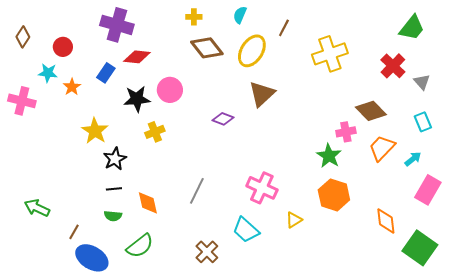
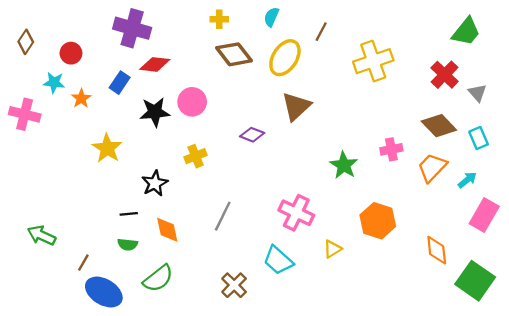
brown diamond: (371, 111) -> (439, 126), moved
yellow cross: (155, 132) -> (196, 156), moved
green star: (329, 156) -> (344, 165), moved
black star: (115, 159) -> (155, 183), moved

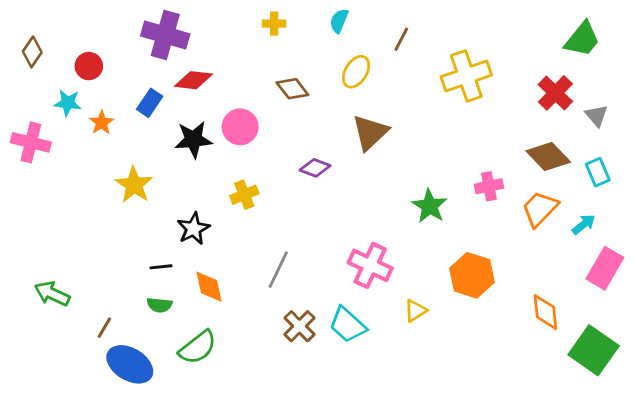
brown diamond: (234, 54) -> (292, 89), moved, size x0.7
yellow ellipse: (285, 58) -> (356, 72), size x0.7
brown cross: (234, 285) -> (299, 326), moved

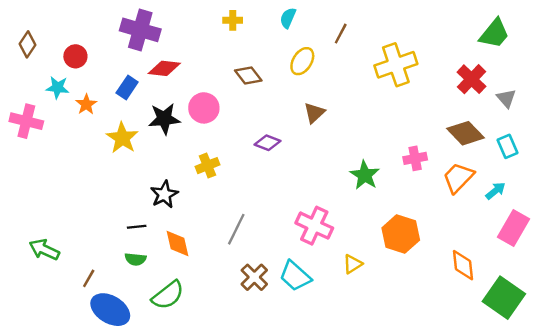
brown triangle: (370, 133) -> (314, 113), size x0.7
yellow star: (134, 185) -> (122, 138), moved

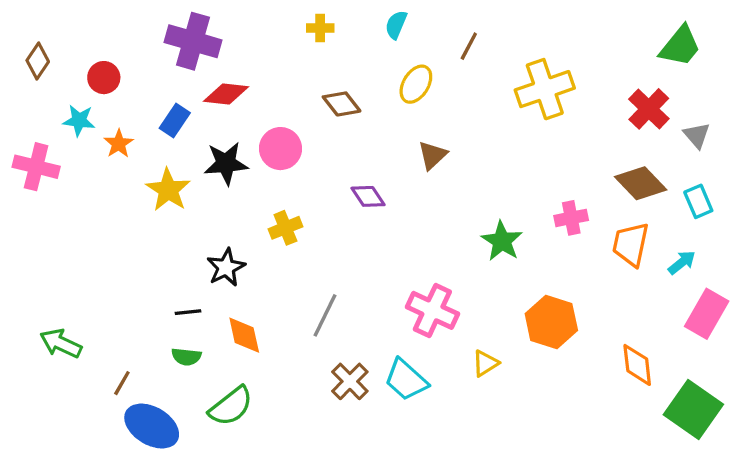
purple diamond: (267, 143) -> (368, 196), turned 35
orange trapezoid: (458, 178) -> (631, 244), turned -32

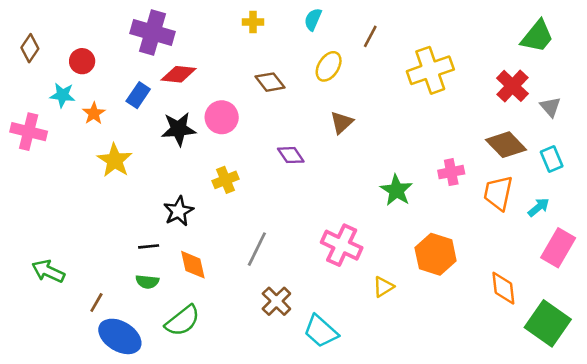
yellow star: (168, 190) -> (115, 160), moved
cyan trapezoid: (406, 380) -> (321, 331), moved

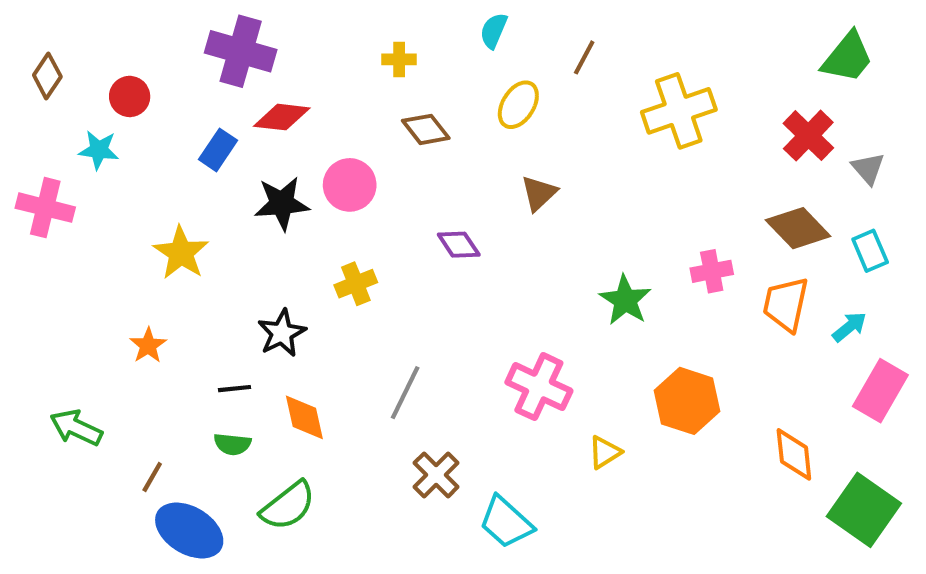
yellow cross: (253, 22) -> (399, 59), moved
orange star: (94, 113) -> (148, 345), moved

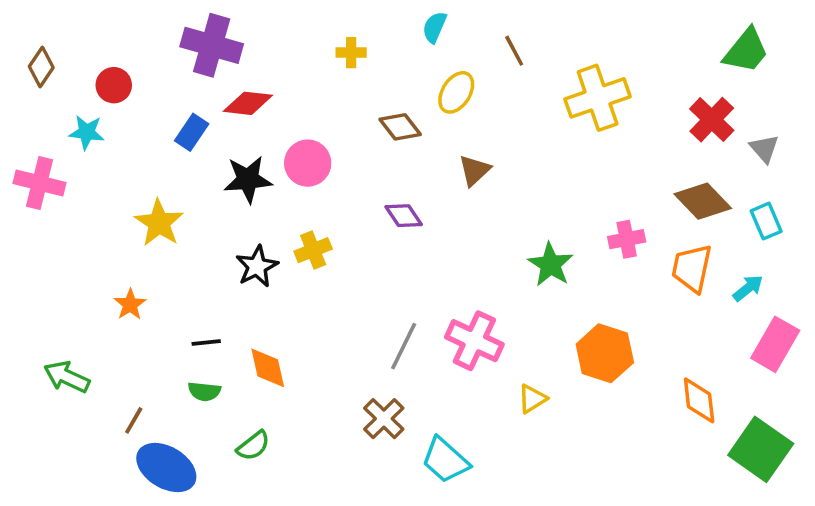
brown line: (584, 57) -> (514, 51), turned -56
brown diamond: (426, 129) -> (400, 127), moved
black star: (282, 333) -> (257, 266), moved
gray line: (405, 393) -> (404, 346), moved
green semicircle: (288, 506) -> (253, 446), size x0.7

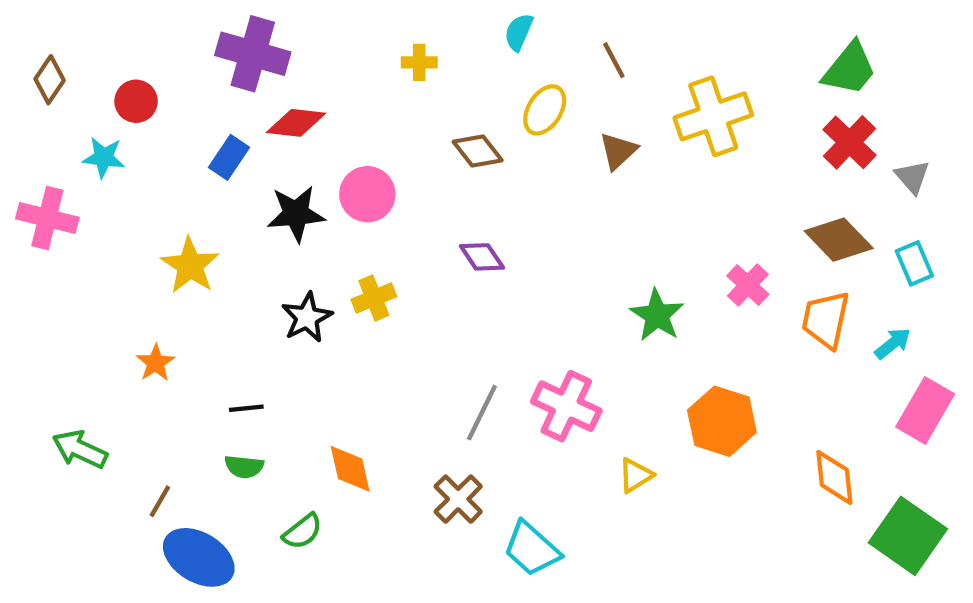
green trapezoid: (746, 51) -> (849, 69), moved
brown triangle: (474, 170) -> (618, 151), moved
pink cross: (627, 239) -> (748, 285), turned -36
orange diamond: (268, 368) -> (350, 469), moved

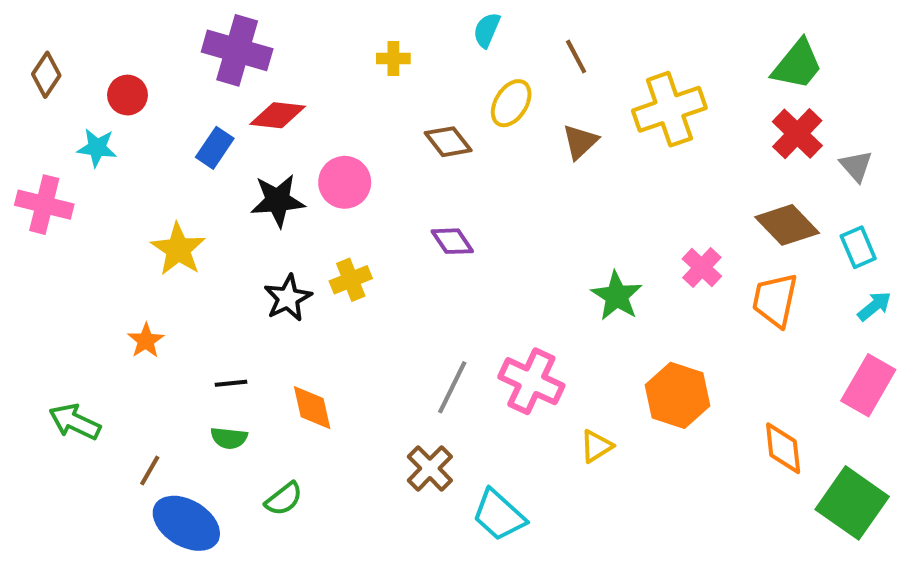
cyan arrow: (893, 343) -> (874, 306), moved
orange diamond: (350, 469) -> (312, 408), moved

